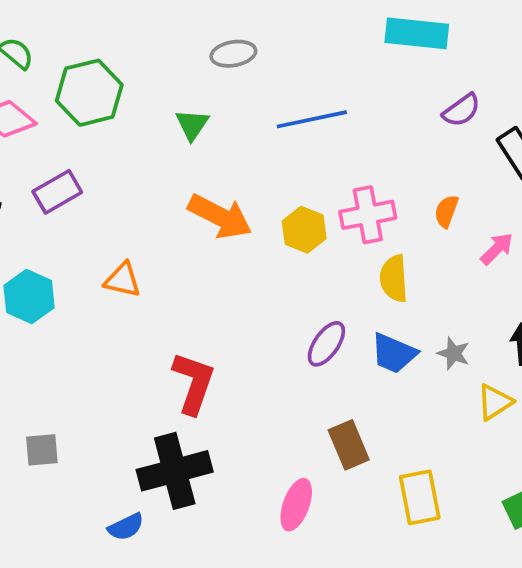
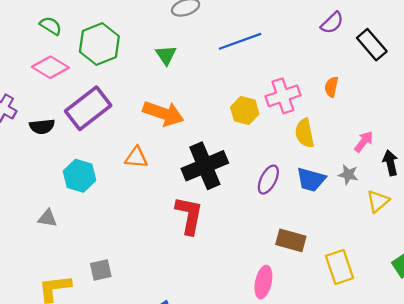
purple rectangle: (57, 192) -> (88, 108), size x1.5
orange arrow: (220, 216) -> (163, 113), moved
pink arrow: (497, 249) -> (364, 142), moved
brown rectangle: (349, 445) -> (291, 240), turned -44
black cross: (175, 471) -> (205, 166), moved

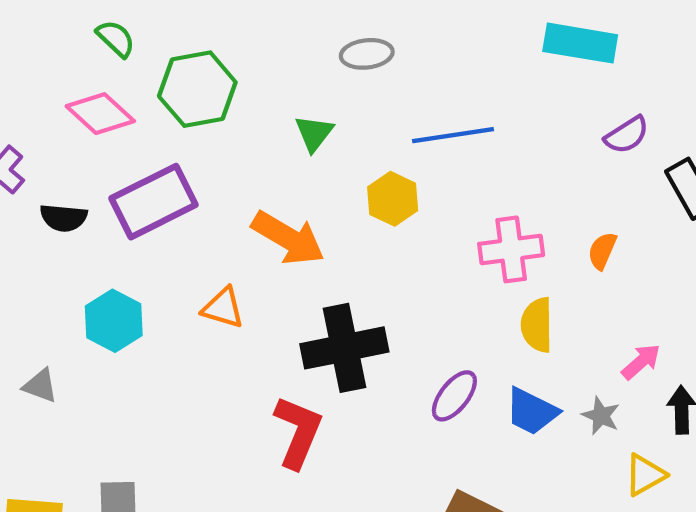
yellow hexagon: (245, 111) -> (393, 199), moved

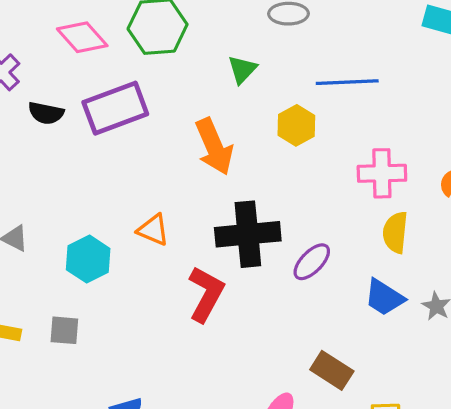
orange arrow: (288, 238) -> (214, 147), turned 30
orange triangle: (223, 308) -> (153, 230), moved
cyan hexagon: (114, 321) -> (88, 259), moved
purple ellipse: (454, 396) -> (312, 262), moved

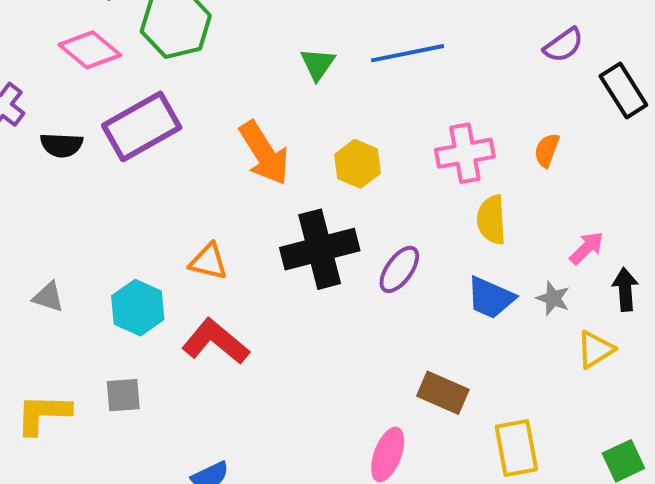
green triangle: (242, 69) -> (318, 64), moved
yellow hexagon: (296, 125) -> (358, 164), moved
red L-shape: (206, 294) -> (215, 342), moved, turned -70

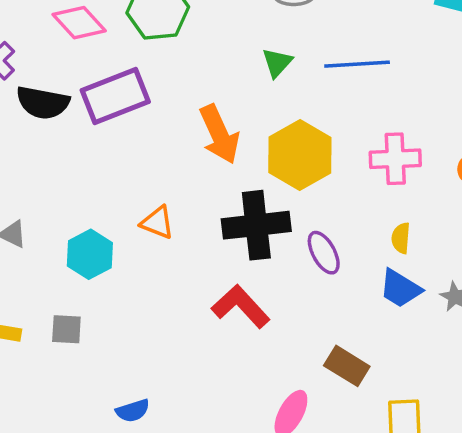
black semicircle: (62, 145) -> (43, 103), size x1.4
yellow hexagon: (358, 164) -> (300, 155), size x1.6
yellow semicircle: (491, 220) -> (401, 238), moved, size x0.7
purple ellipse: (399, 269) -> (324, 253), turned -72
red L-shape: (215, 342) -> (241, 306), moved

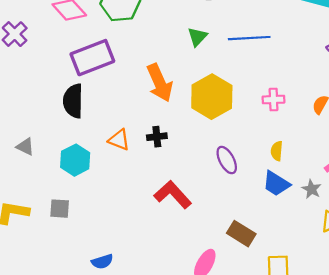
black semicircle: (43, 103) -> (73, 101), moved, turned 80
pink cross: (395, 159) -> (274, 100), size x0.7
black cross: (256, 225) -> (157, 137), moved, size x0.5

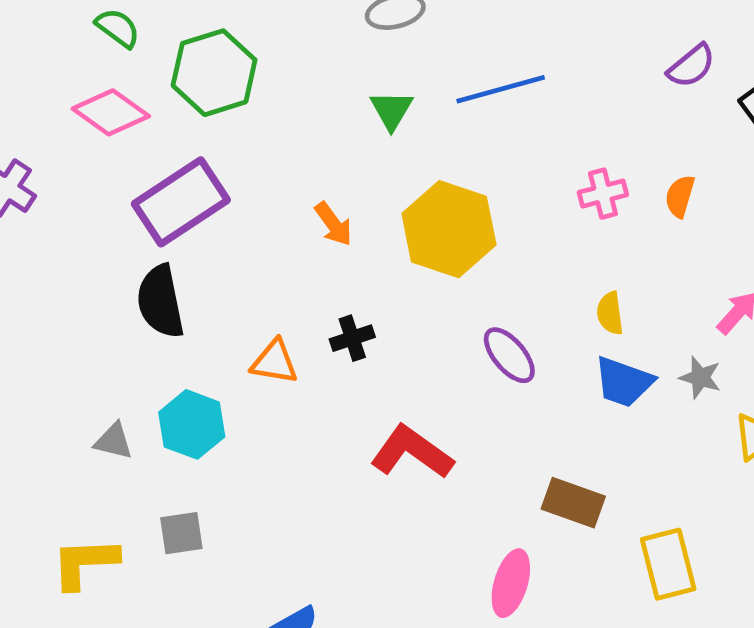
orange arrow: (160, 83) -> (333, 224), size x0.6
pink cross: (274, 100) -> (603, 194), moved
gray triangle: (25, 147) -> (114, 441), moved

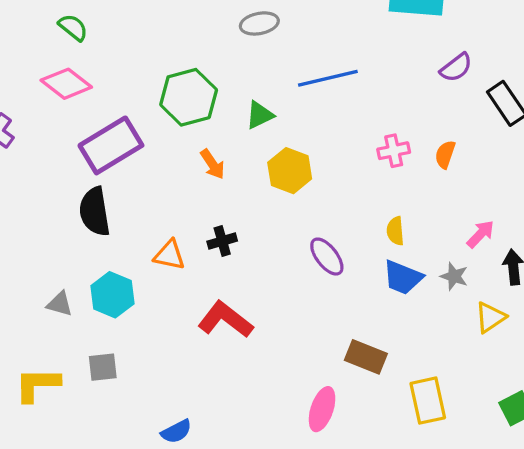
green hexagon: (214, 73) -> (189, 97), moved
green triangle: (392, 110) -> (260, 115), moved, turned 32
yellow hexagon: (449, 229) -> (290, 171), size x0.7
red L-shape: (412, 452) -> (225, 320), moved

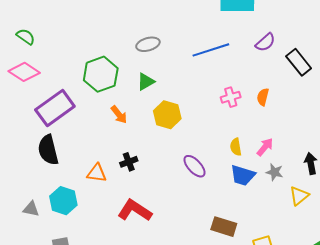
gray ellipse: (259, 23) -> (148, 44), moved
blue line: (328, 78) -> (211, 50), moved
pink arrow: (481, 234) -> (265, 147), moved

